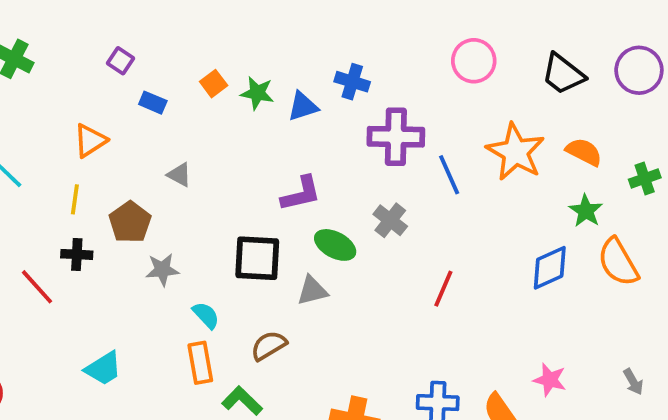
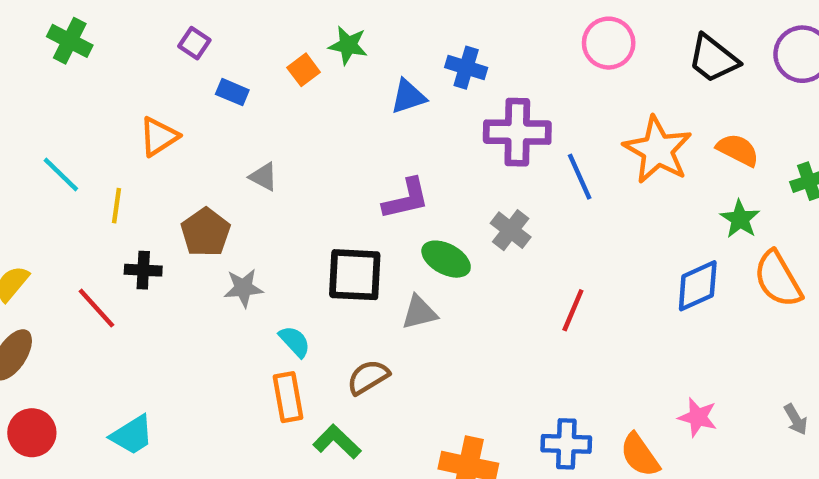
green star: (257, 93) -> (348, 45), moved
yellow line: (75, 199) -> (116, 206), moved
cyan trapezoid: (103, 368) -> (132, 435), moved

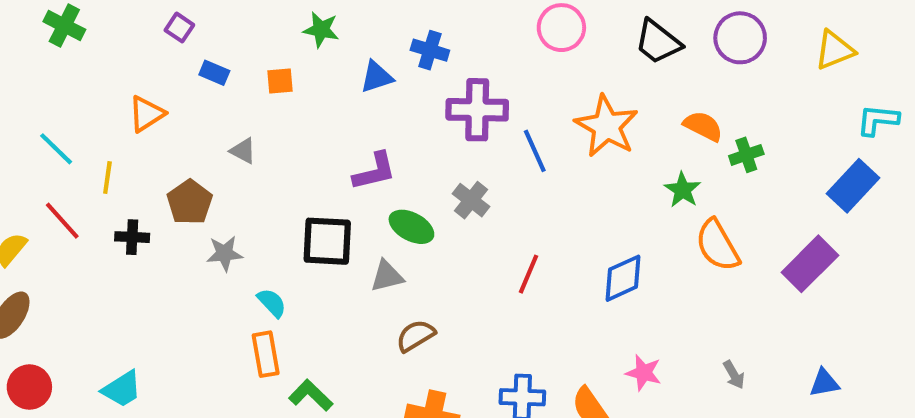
orange square: (304, 70) -> (280, 81), moved, turned 32
orange semicircle: (738, 150) -> (703, 126), moved
blue diamond: (698, 286) -> (623, 278), moved
red line: (96, 308) -> (62, 221), moved
brown semicircle: (368, 377) -> (416, 336), moved

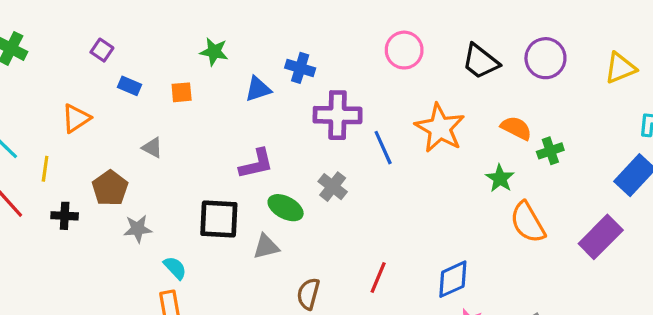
red line: (529, 274) -> (378, 278), moved
blue diamond: (623, 278) -> (453, 279), moved
brown semicircle: (416, 336) -> (308, 294), moved, turned -44

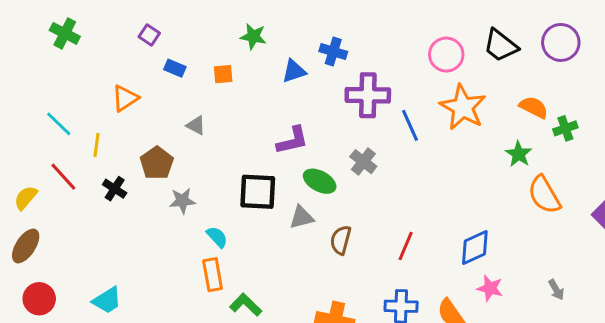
pink circle: (404, 50) -> (446, 55), moved
black cross: (65, 216) -> (115, 189), turned 30
brown semicircle: (308, 294) -> (341, 240), moved

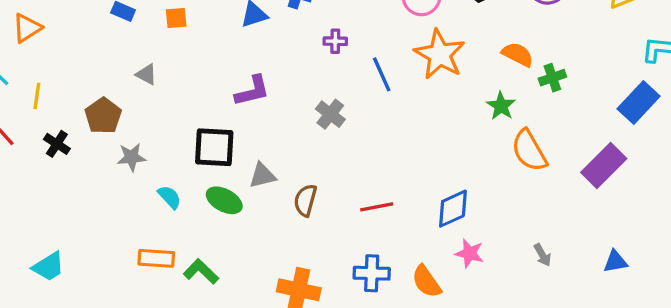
purple cross: (368, 95) -> (335, 41), size x0.5
orange triangle: (125, 98) -> (27, 28), moved
green ellipse: (320, 181) -> (224, 200), moved
red line: (406, 246) -> (377, 207), turned 56
orange rectangle: (213, 275) -> (156, 258), moved, turned -76

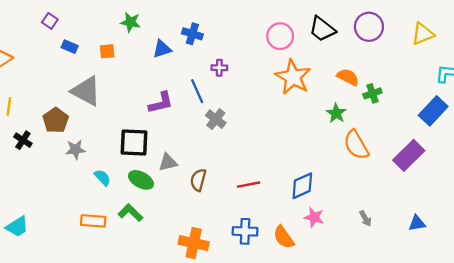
gray triangle: (146, 74) -> (86, 91), size x2.0
blue line: (382, 74) -> (197, 91), moved
green L-shape: (201, 272) -> (130, 213), moved

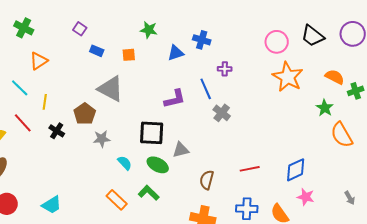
brown semicircle: (198, 180) -> (207, 180), moved
orange rectangle: (93, 221) -> (117, 200), turned 40

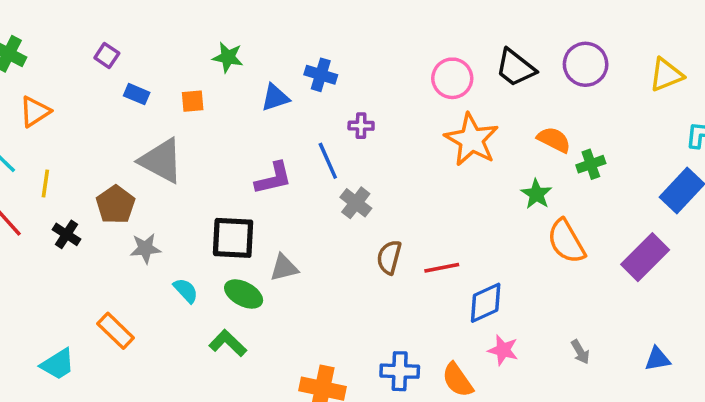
red line: (250, 169) -> (442, 268), moved
brown semicircle: (207, 180) -> (389, 257), moved
orange rectangle: (117, 200) -> (116, 331), moved

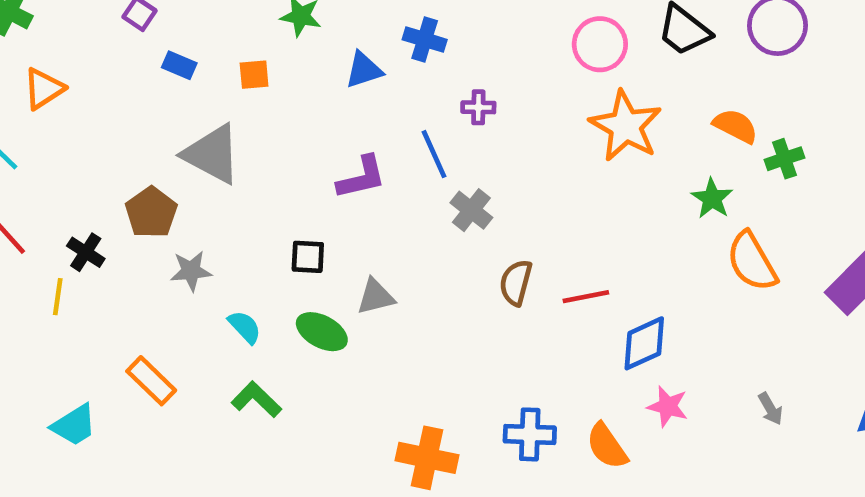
yellow line: (45, 184) -> (58, 297), moved
black square: (233, 238) -> (308, 257), size x0.6
green L-shape: (228, 343) -> (256, 399), moved

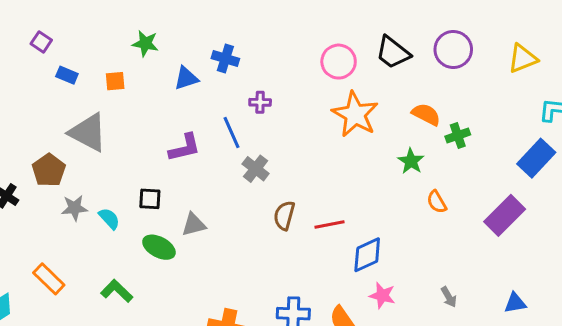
orange semicircle: (752, 262) -> (437, 202), size x0.6
cyan semicircle: (245, 327) -> (109, 219), moved

